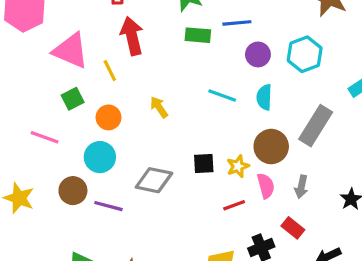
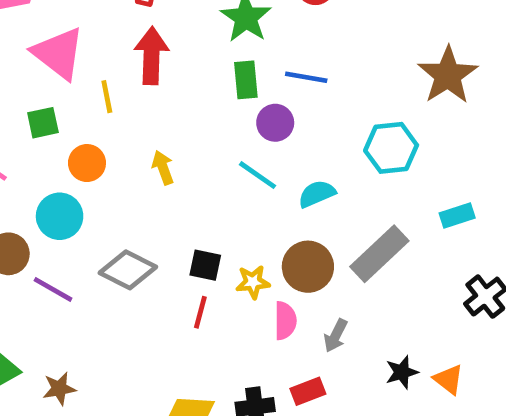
green rectangle: (198, 35) -> (246, 80), turned 65
purple circle: (258, 54) -> (275, 123), moved
cyan semicircle: (264, 97) -> (317, 194), turned 50
red line: (234, 205) -> (200, 312), moved, turned -70
red rectangle: (293, 228) -> (308, 391), turned -75

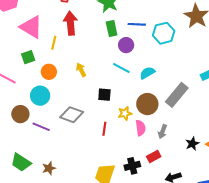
yellow line: (107, 97) -> (54, 43), turned 32
cyan hexagon: (391, 148) -> (164, 33), moved
black square: (205, 265) -> (104, 95), moved

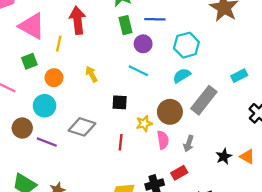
cyan hexagon: (164, 33) -> (186, 45), moved
cyan semicircle: (147, 73) -> (182, 76), moved

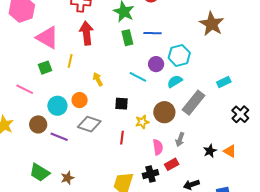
yellow line: (59, 44) -> (70, 61), moved
purple circle: (143, 44) -> (156, 64), moved
orange circle: (54, 78) -> (80, 100), moved
pink semicircle: (163, 140) -> (158, 147), moved

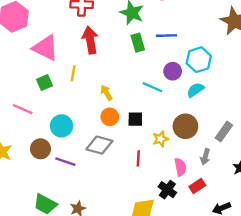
orange circle: (80, 100) -> (110, 117), moved
gray rectangle: (194, 103) -> (224, 132), moved, size x0.7
black cross: (151, 174) -> (167, 190), moved, turned -35

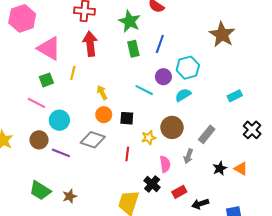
blue line: (166, 36) -> (160, 44), turned -72
pink line: (23, 109) -> (36, 103), moved
red rectangle: (197, 186) -> (179, 192), moved

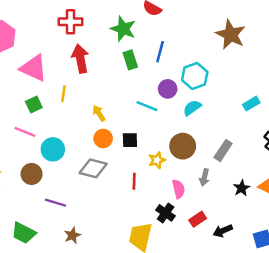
purple line: (61, 153) -> (55, 203), moved
green trapezoid: (40, 190) -> (24, 233), moved

